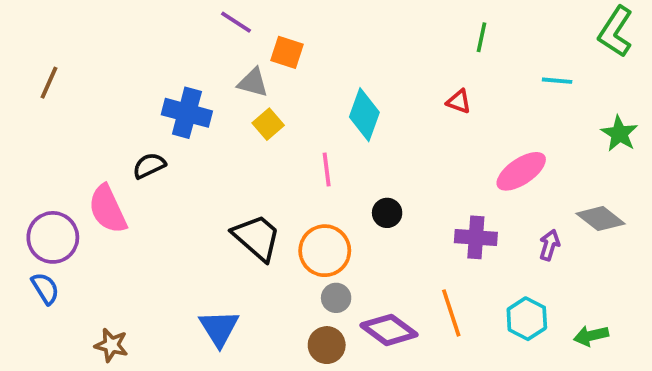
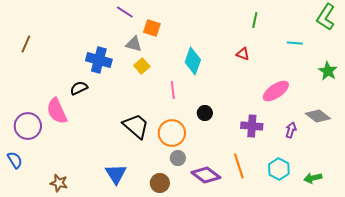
blue semicircle: (45, 288) -> (15, 160), moved
brown circle: (327, 345) -> (160, 183), moved

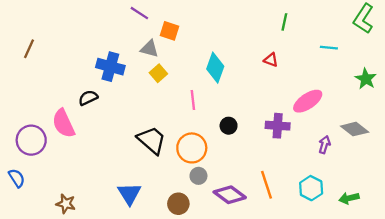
purple cross: (252, 126) -> (278, 126), moved

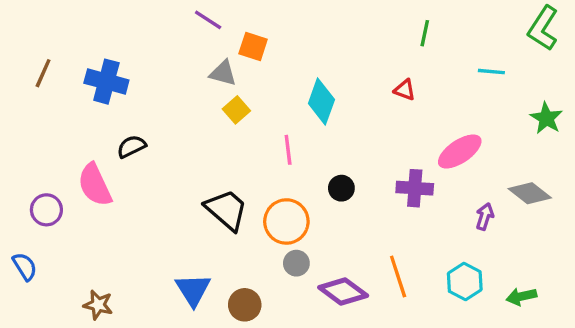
blue cross: (110, 67) -> (106, 82), moved
purple circle: (31, 140) -> (46, 210), size x0.7
brown circle: (178, 204) -> (245, 305), moved

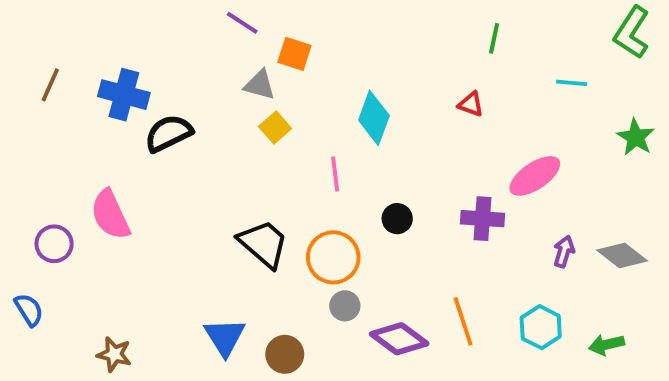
black semicircle: (131, 147) -> (168, 133), moved, size x1.4
gray diamond: (530, 193) -> (622, 255), moved

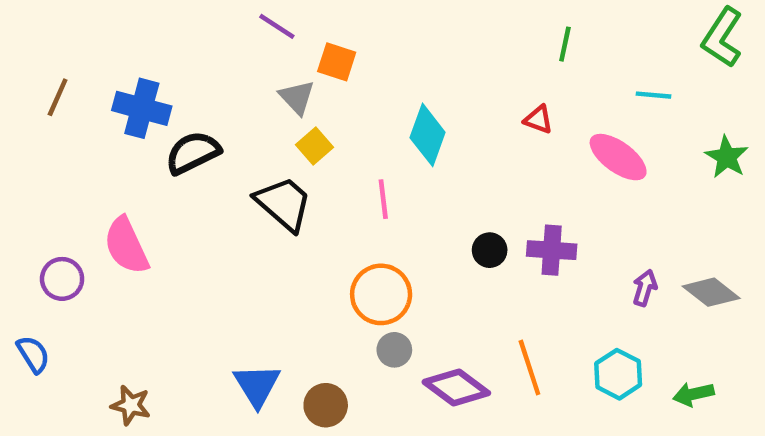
gray triangle: (260, 85) -> (297, 97), turned 32
pink ellipse: (535, 176) -> (618, 157), moved, turned 70
black circle: (397, 219) -> (490, 250), moved
black trapezoid: (263, 244) -> (284, 204), moved

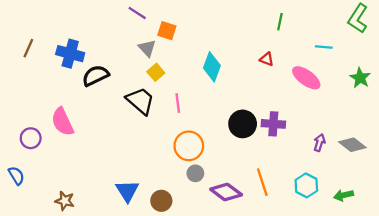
pink line: (383, 199) -> (178, 103), moved
black circle: (490, 250) -> (243, 124), size x1.6

